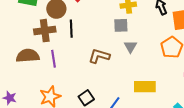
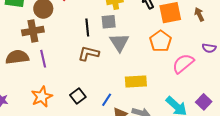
black line: (71, 29) -> (87, 27), moved
gray triangle: (130, 47) -> (119, 42), size x1.5

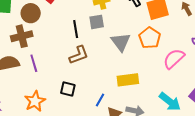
gray triangle: (119, 42) -> (121, 42), moved
brown L-shape: (89, 54) -> (79, 55), turned 150
black square: (78, 96) -> (68, 89), moved, turned -35

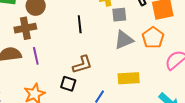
gray square: (97, 22) -> (119, 15), moved
gray triangle: (121, 42) -> (124, 40), turned 40
brown L-shape: (79, 55) -> (82, 65), moved

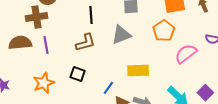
gray triangle: (124, 40) -> (121, 35), moved
brown L-shape: (82, 65) -> (85, 43), moved

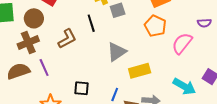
black line: (91, 15) -> (91, 23), moved
gray triangle: (121, 35) -> (117, 52), moved
brown L-shape: (85, 43) -> (67, 39), moved

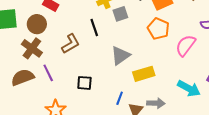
brown cross: (28, 42) -> (32, 48), turned -30
black square: (81, 88) -> (84, 83), moved

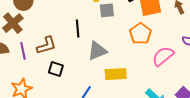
black line: (94, 28) -> (78, 28), moved
brown L-shape: (71, 44) -> (46, 45), moved

